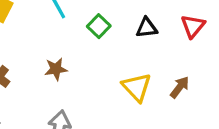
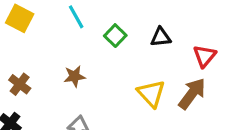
red triangle: (193, 26) -> (205, 56), moved
brown arrow: (180, 87) -> (192, 94), size x1.5

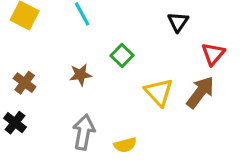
green square: (115, 36) -> (122, 55), moved
black triangle: (161, 37) -> (178, 22), moved, turned -50

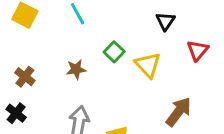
yellow triangle: (159, 92) -> (148, 65), moved
brown arrow: (200, 92) -> (179, 112), moved

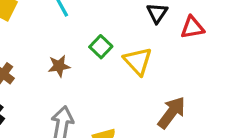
red triangle: (198, 50) -> (192, 27), moved, turned 40

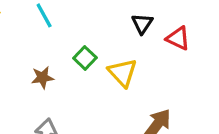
red triangle: (192, 27) -> (178, 38), turned 35

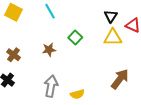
yellow triangle: (123, 73) -> (113, 37), moved, turned -48

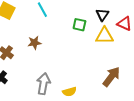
green square: (75, 37) -> (79, 25), moved, turned -32
brown star: (49, 50) -> (34, 43), moved

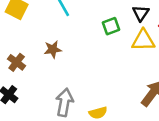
green square: (79, 25) -> (111, 26), turned -32

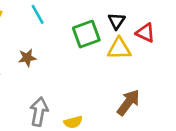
green square: (111, 26) -> (86, 34), size x1.5

